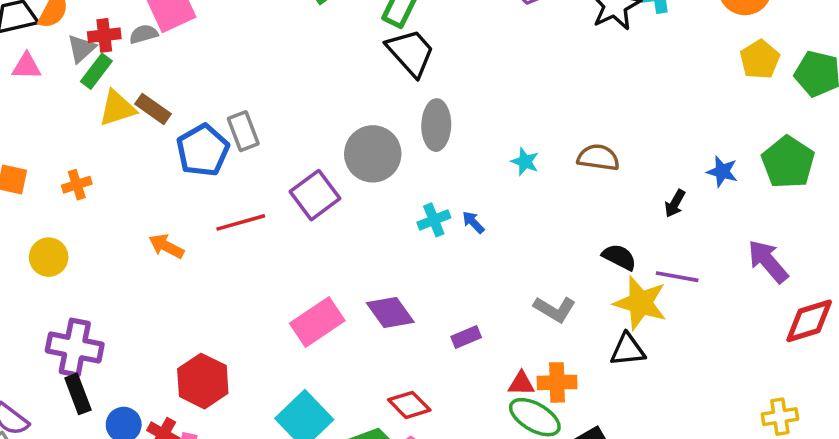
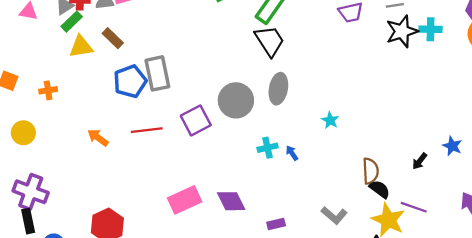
brown rectangle: (153, 109) -> (113, 38), moved
gray rectangle: (243, 131) -> (157, 73), size x1.4
brown semicircle: (598, 158) -> (371, 171), moved, turned 70

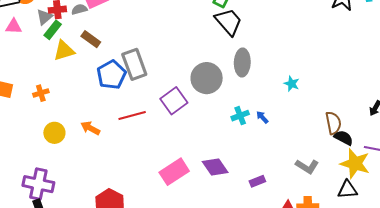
yellow circle: (23, 133) -> (54, 133), moved

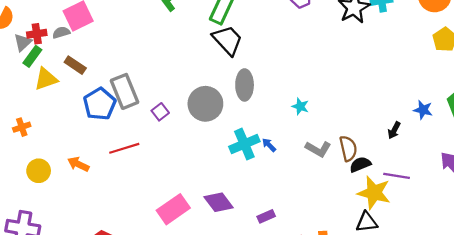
purple square: (174, 101) -> (160, 112), moved, size x0.6
cyan cross: (240, 116) -> (244, 144), size x1.5
black semicircle: (344, 138) -> (360, 164), turned -48
gray L-shape: (307, 166) -> (318, 149), moved

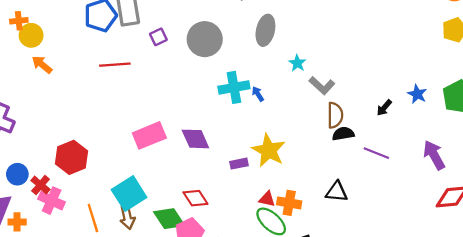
gray ellipse: (245, 85) -> (265, 30), moved
gray L-shape: (318, 149) -> (322, 86), moved
orange arrow: (78, 164) -> (42, 65), moved
yellow circle: (39, 171) -> (31, 35), moved
yellow star: (374, 193) -> (269, 150), moved

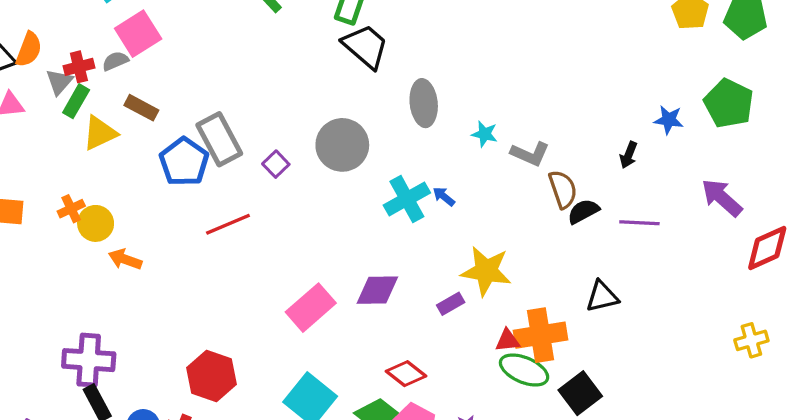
purple diamond: (195, 139) -> (377, 290), turned -48
orange cross: (289, 203) -> (540, 335), size x1.4

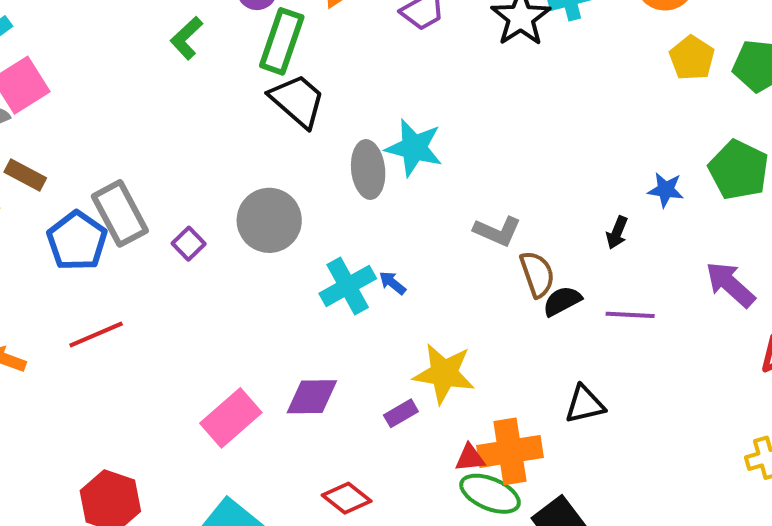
cyan star: (485, 134) -> (414, 148), moved, size x1.8
red line: (228, 224) -> (96, 335), moved

